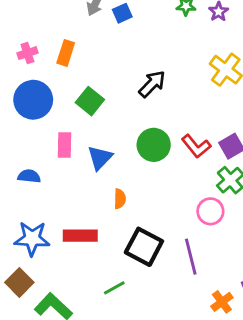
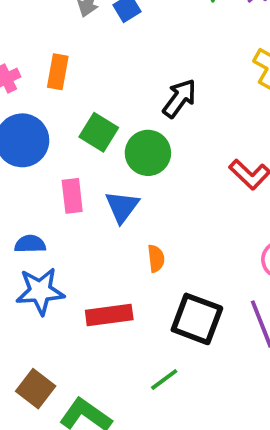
green circle: (154, 145) -> (148, 153), moved
blue star: (32, 239) -> (40, 291), moved

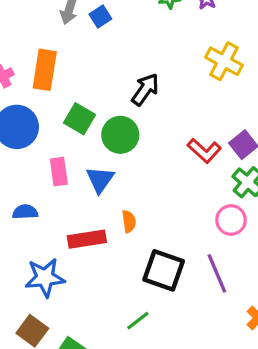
orange rectangle: (58, 72) -> (45, 70), size x1.4
blue star: (40, 291) -> (45, 278), moved
red rectangle: (109, 315) -> (87, 239), moved

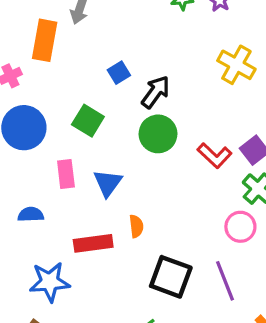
blue square: (100, 16) -> (119, 73), moved
orange rectangle: (45, 70) -> (45, 40), moved
green circle: (120, 135) -> (158, 134), moved

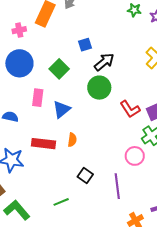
black square: (171, 277) -> (85, 175), size x0.6

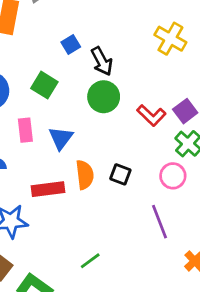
black arrow: (104, 62) -> (102, 61), turned 115
orange semicircle: (72, 140) -> (85, 175), size x1.5
black square: (85, 175) -> (120, 174), moved

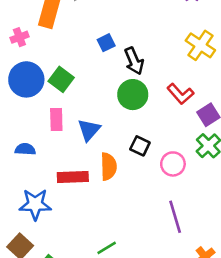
green square: (44, 85) -> (61, 79), moved
red L-shape: (151, 115) -> (180, 94), moved
black square: (120, 174) -> (140, 146), moved
pink circle: (173, 176) -> (173, 164), moved

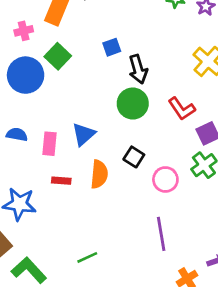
green square: (61, 79) -> (58, 56), moved
pink rectangle: (56, 120) -> (49, 144), moved
blue semicircle: (25, 149) -> (17, 134), moved
red rectangle: (73, 177) -> (61, 181), size x0.6

